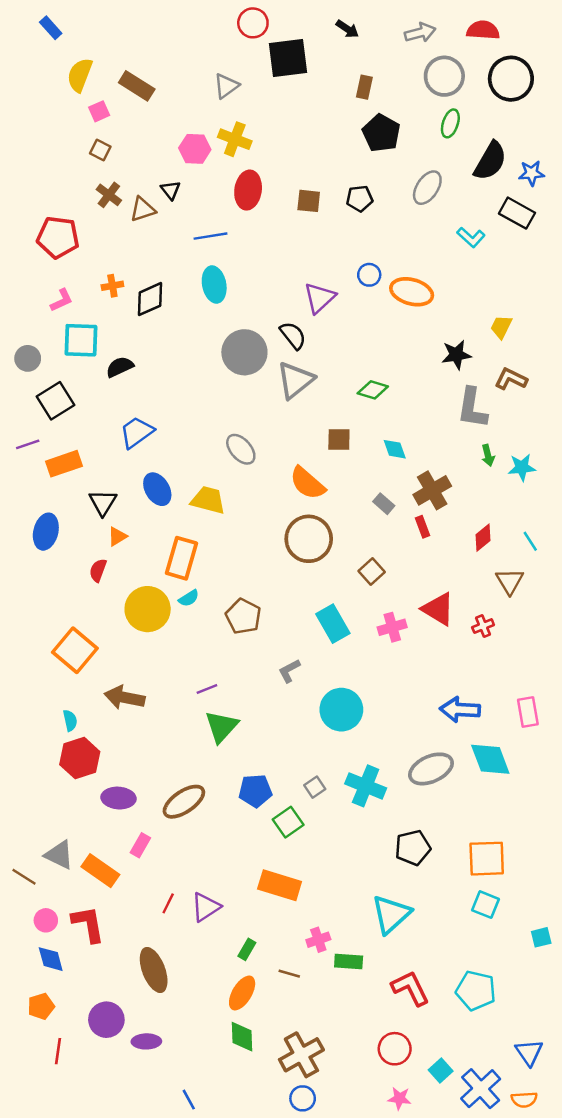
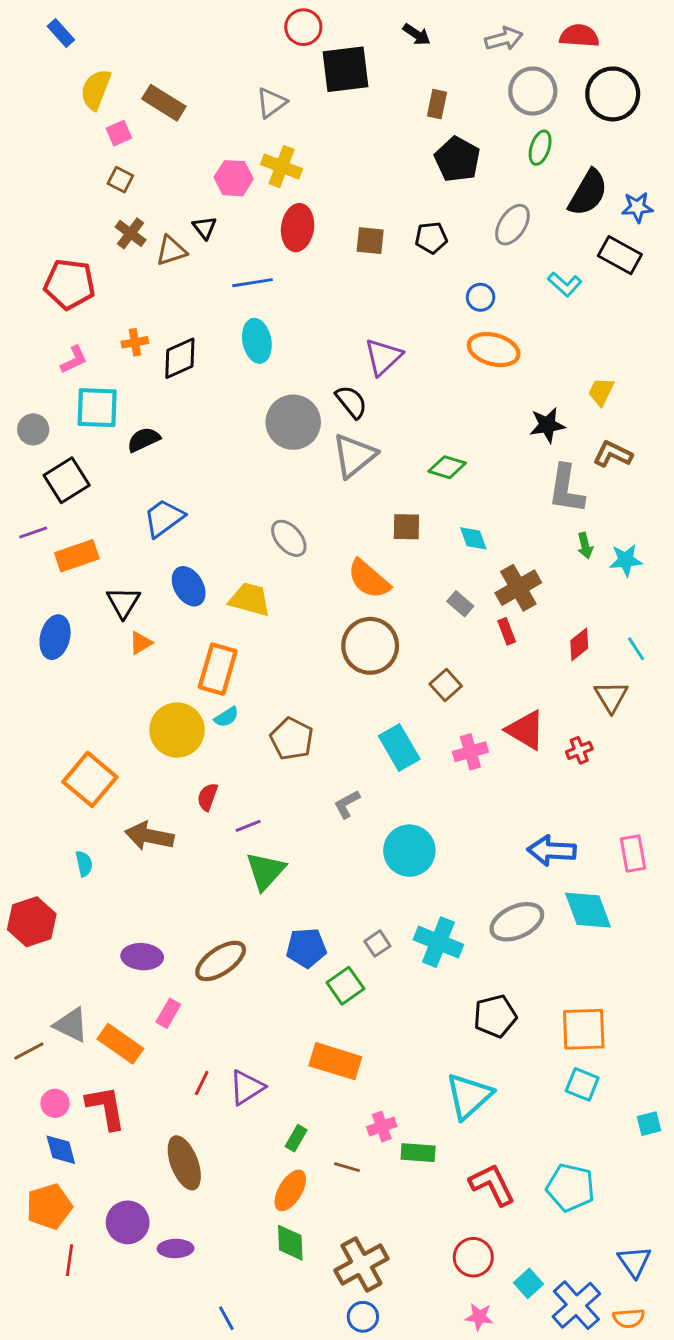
blue circle: (369, 275) -> (481, 297), moved
red semicircle: (98, 570) -> (207, 797), moved
red hexagon: (80, 758) -> (32, 922), moved
brown line: (24, 877) -> (29, 1051), turned -60
orange pentagon: (41, 1006) -> (49, 1206), size x1.4

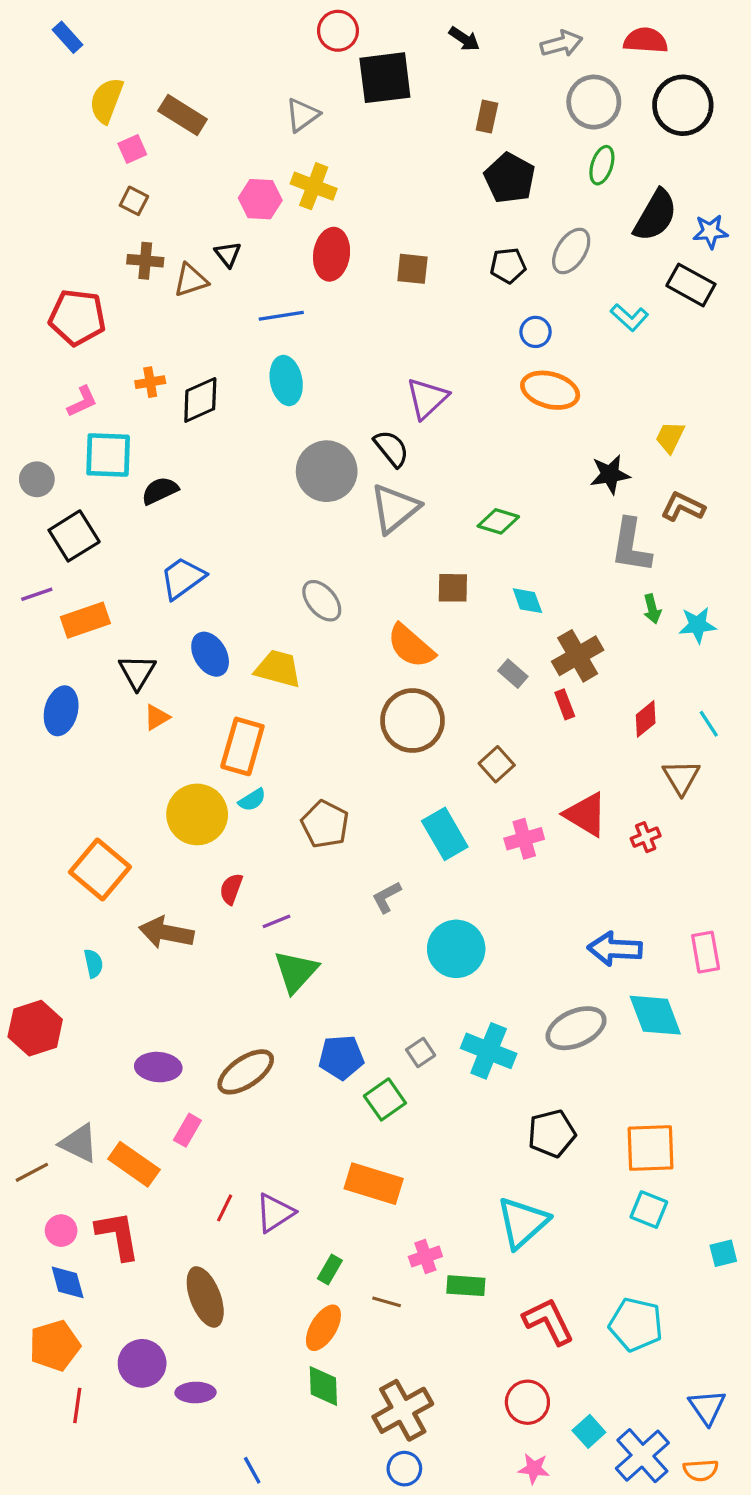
brown cross: (131, 233) -> (145, 261), turned -32
black pentagon: (431, 238) -> (508, 266), moved

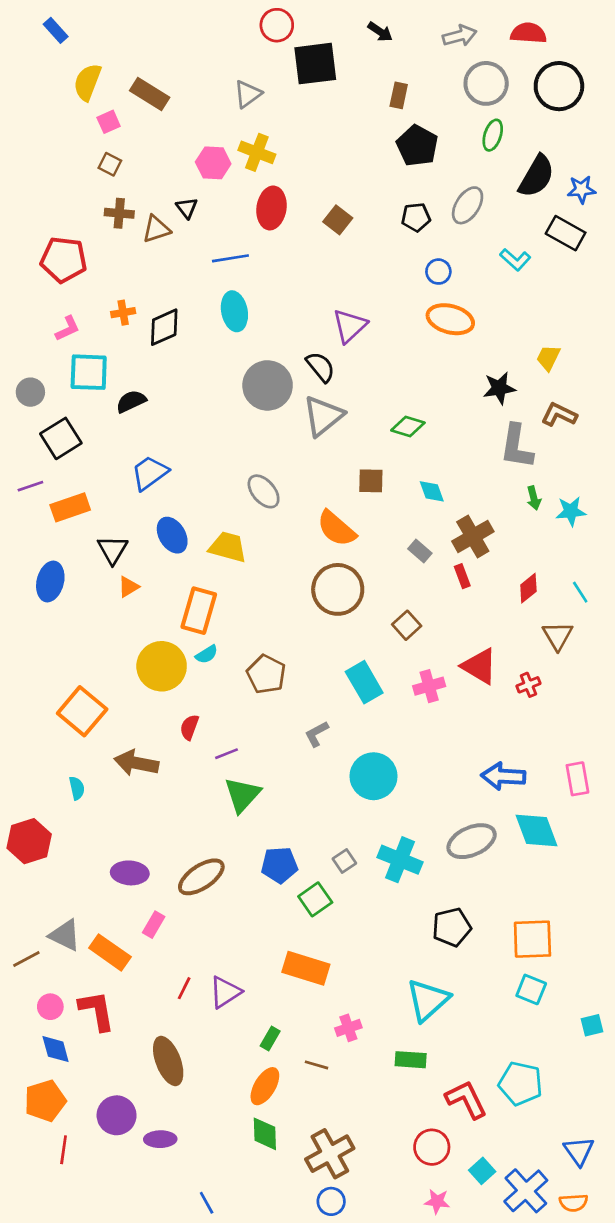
brown square: (412, 269) -> (338, 220), turned 32
green rectangle: (466, 1286) -> (411, 1060), moved
red L-shape: (548, 1321) -> (466, 1099), moved

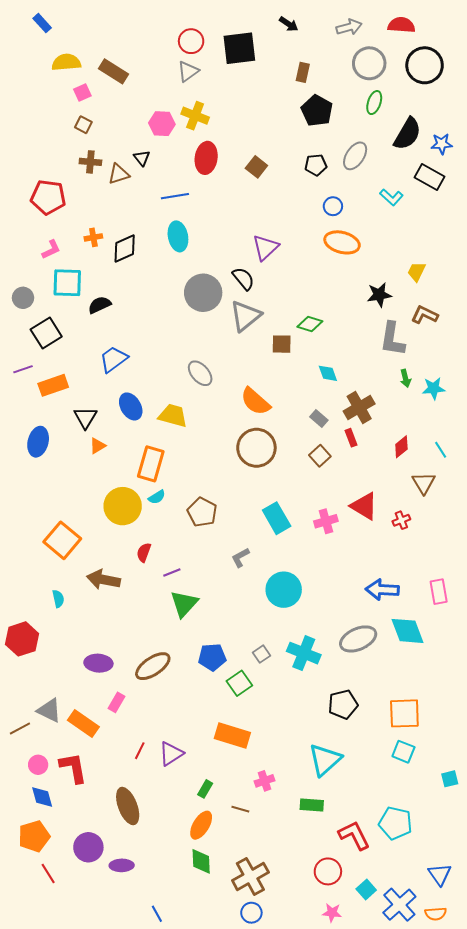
red circle: (277, 25) -> (191, 41), moved
yellow semicircle: (87, 82) -> (66, 62), turned 64
brown square: (371, 481) -> (282, 344), moved
brown square: (407, 625) -> (320, 456), moved
red line: (64, 1150) -> (48, 873), turned -40

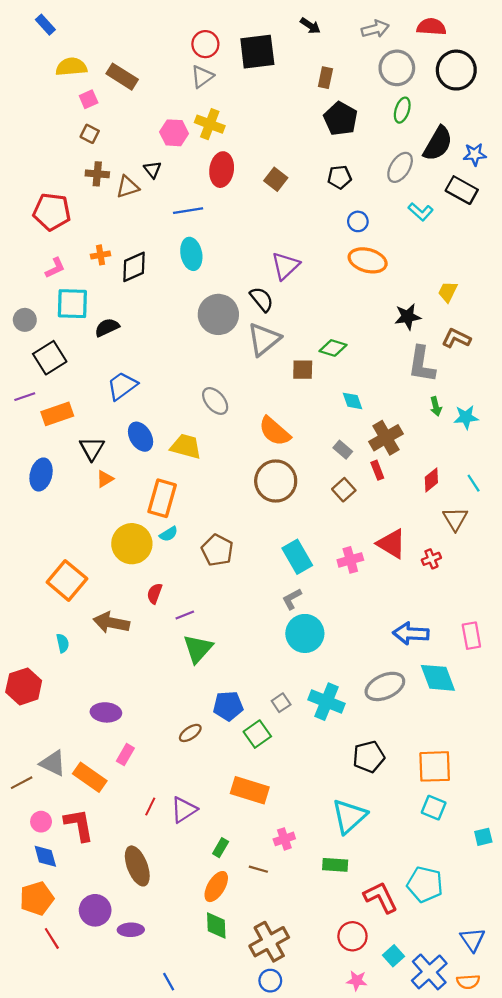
gray ellipse: (355, 156) -> (400, 167), moved
gray L-shape: (240, 557) -> (292, 599), moved
brown ellipse: (153, 666) -> (190, 733), moved, size x0.6

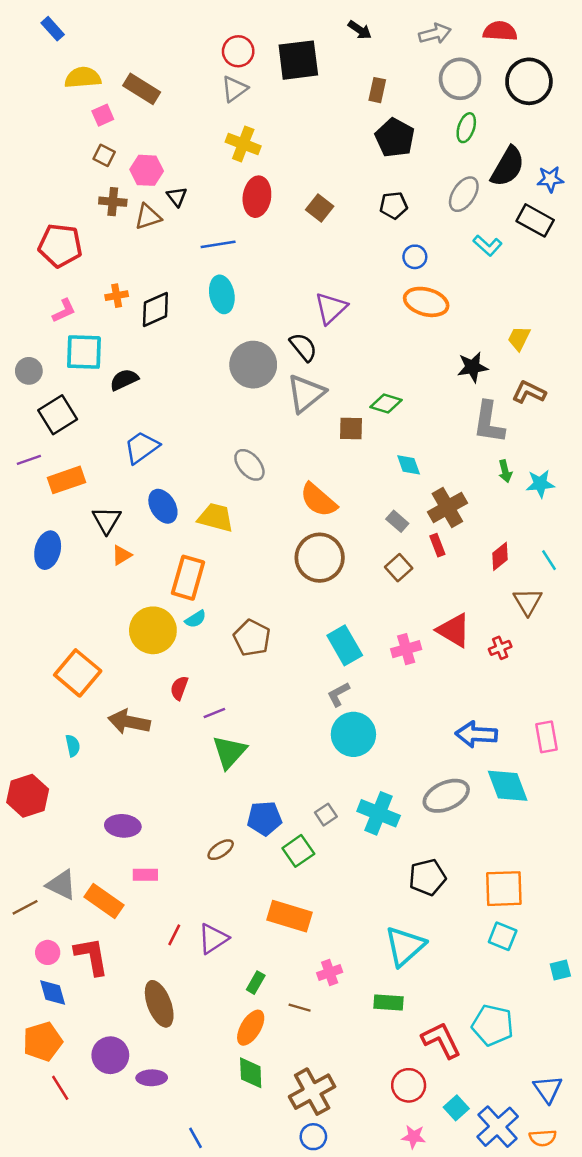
pink hexagon: (174, 133) -> (147, 170), moved
pink rectangle: (125, 755) -> (145, 875), turned 60

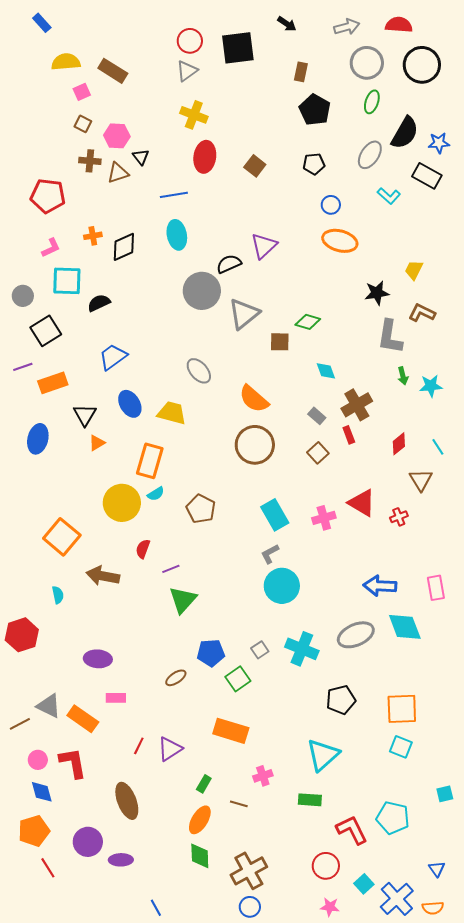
black semicircle: (303, 347) -> (229, 264), moved, turned -75
cyan square: (560, 970) -> (445, 794), moved
blue triangle: (548, 1089) -> (437, 869), size x0.7

